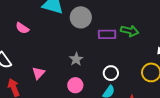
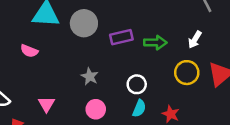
pink semicircle: (22, 28) -> (29, 51), moved
green arrow: (130, 31) -> (155, 43), moved

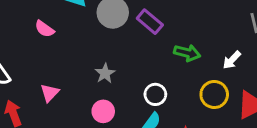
purple rectangle: (121, 37) -> (150, 22), moved, turned 40

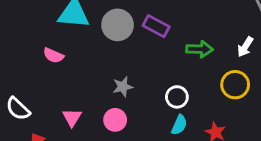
gray star: (105, 73) -> (123, 87), turned 30
pink circle: (103, 111) -> (115, 120), moved

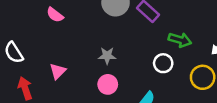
white circle: (177, 97) -> (163, 63), moved
pink circle: (115, 120) -> (108, 84), moved

